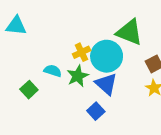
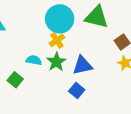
cyan circle: (107, 56) -> (60, 19), moved
blue triangle: (106, 84) -> (82, 65), turned -45

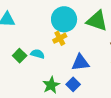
green star: (56, 62) -> (51, 85), moved
green square: (15, 80) -> (20, 56), moved

